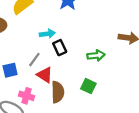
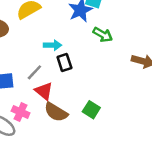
green arrow: (96, 55) -> (103, 35), moved, turned 30
brown semicircle: (58, 92) -> (56, 112), turned 115

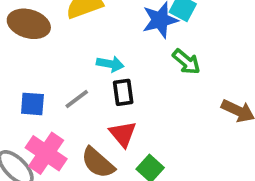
red triangle: (44, 91) -> (123, 134), moved
pink cross: (21, 112) -> (46, 153), size x1.5

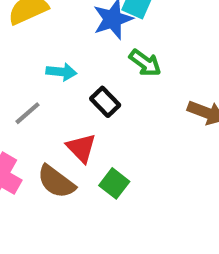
black rectangle: (123, 92) -> (105, 102), moved, turned -32

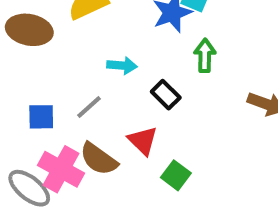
green arrow: (145, 63) -> (205, 55), turned -124
brown semicircle: (56, 182) -> (99, 159), moved

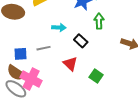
gray line: (89, 107) -> (44, 48), turned 32
brown semicircle: (99, 159) -> (16, 73), moved
green square: (176, 175) -> (96, 76), moved

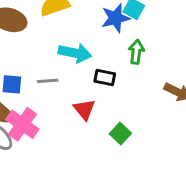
cyan arrow: (59, 27) -> (75, 53), size x1.5
black rectangle: (81, 41) -> (105, 78), turned -40

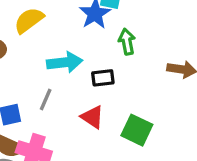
gray line: (48, 81) -> (46, 100), turned -45
green square: (120, 133) -> (137, 130), size x1.4

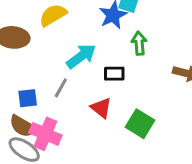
cyan arrow: (65, 62) -> (81, 56), turned -36

